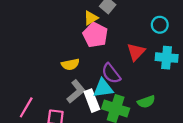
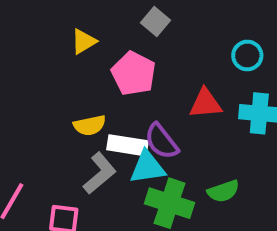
yellow triangle: (91, 18) -> (84, 42), moved
red triangle: (136, 52) -> (205, 103), turned 42
white rectangle: (92, 101) -> (128, 145), moved, turned -60

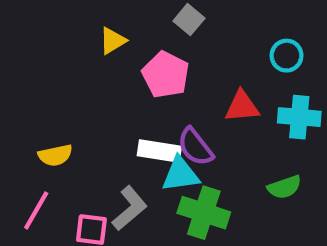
yellow semicircle: (90, 125) -> (55, 155), moved
gray L-shape: (100, 173) -> (130, 208), moved
green semicircle: (223, 191) -> (284, 187), moved

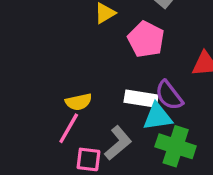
yellow semicircle: (55, 155) -> (79, 102), moved
pink line: (36, 210) -> (69, 128), moved

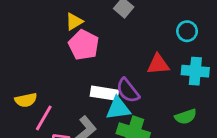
pink pentagon: (146, 39) -> (84, 45), moved
yellow semicircle: (79, 102) -> (26, 100), moved

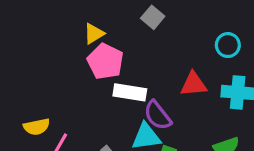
white rectangle: (104, 93) -> (130, 92), moved

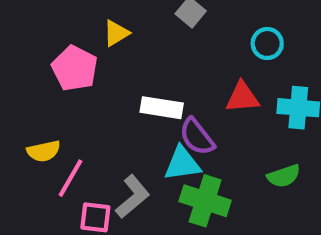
cyan circle: (228, 45) -> (267, 43), moved
pink pentagon: (105, 61) -> (75, 68), moved

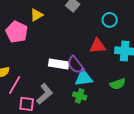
white rectangle: (162, 108) -> (59, 64), moved
cyan triangle: (182, 164) -> (84, 78), moved
green cross: (205, 201) -> (80, 96), size x0.6

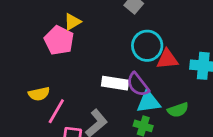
yellow triangle: (37, 15) -> (72, 22), moved
cyan circle: (110, 20) -> (147, 46), moved, size x1.5
green semicircle: (118, 84) -> (178, 110), moved

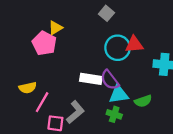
red triangle: (167, 59) -> (134, 44), moved

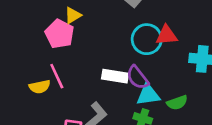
pink line: (42, 102) -> (57, 76), moved, turned -55

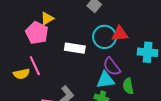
white rectangle: (115, 76) -> (75, 48), moved
purple semicircle: (137, 77) -> (112, 67), moved
green semicircle: (177, 103) -> (128, 86), turned 98

